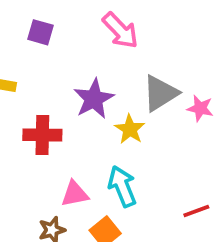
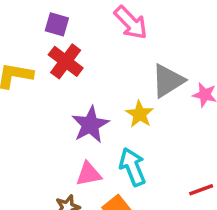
purple star: (94, 99) -> (90, 125), moved
red cross: (42, 135) -> (66, 61), moved, turned 36

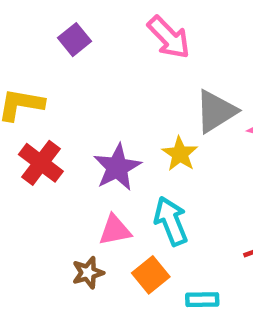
purple square: (57, 24) -> (75, 40), turned 35
red cross: (66, 61) -> (41, 163), moved

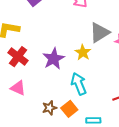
pink triangle: (115, 230) -> (18, 88), moved, turned 35
brown star: (88, 273) -> (49, 108), moved

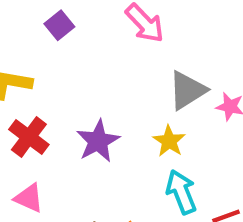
yellow star: (83, 52) -> (169, 141), moved
cyan arrow: (79, 84) -> (181, 192), moved

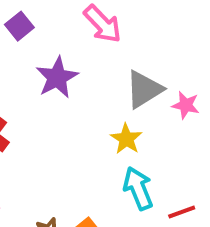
purple star: (98, 141) -> (57, 77), moved

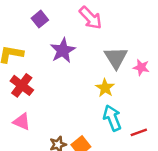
gray triangle: (144, 89) -> (116, 58), turned -30

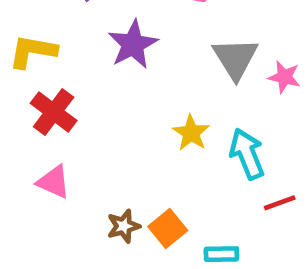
yellow star: (105, 88) -> (191, 133), moved
cyan arrow: (112, 118) -> (247, 154), moved

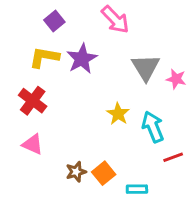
yellow L-shape: (33, 51) -> (44, 57), moved

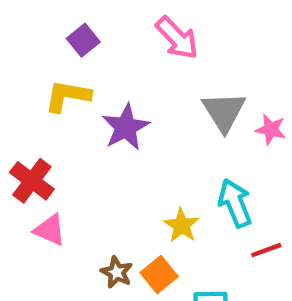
purple star: (82, 59) -> (126, 127), moved
red cross: (33, 101) -> (32, 181), moved
yellow star: (118, 114) -> (181, 225), moved
brown star: (76, 172) -> (117, 272), turned -30

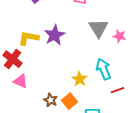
yellow L-shape: (68, 96) -> (29, 38), moved

